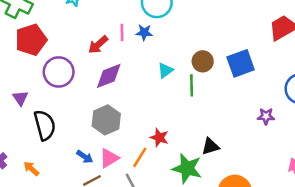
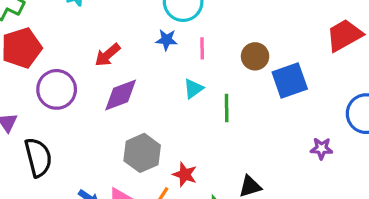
pink line: (122, 32) -> (202, 48), moved
brown circle: (203, 61) -> (255, 56), moved
gray hexagon: (106, 120) -> (142, 153), moved

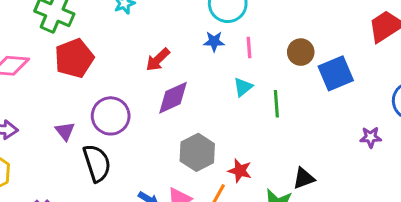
purple circle: (57, 89) -> (111, 116), moved

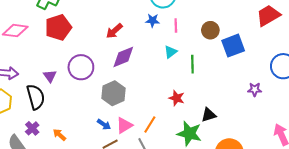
gray hexagon: (197, 152) -> (113, 93), moved
black semicircle: (97, 163) -> (36, 97), moved
red star: (240, 171) -> (177, 98), moved

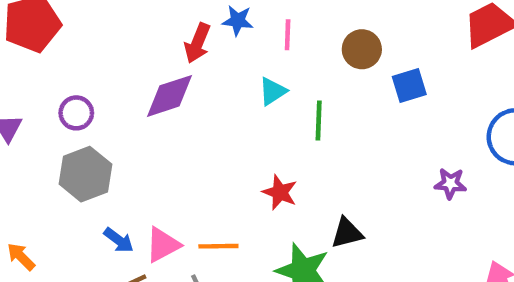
red arrow: (114, 31) -> (197, 43), moved, turned -30
blue square: (233, 46) -> (409, 85), size x0.7
purple circle: (81, 67) -> (76, 113), size x0.6
gray hexagon: (113, 93) -> (85, 174), moved
orange line: (150, 125) -> (218, 246), turned 54

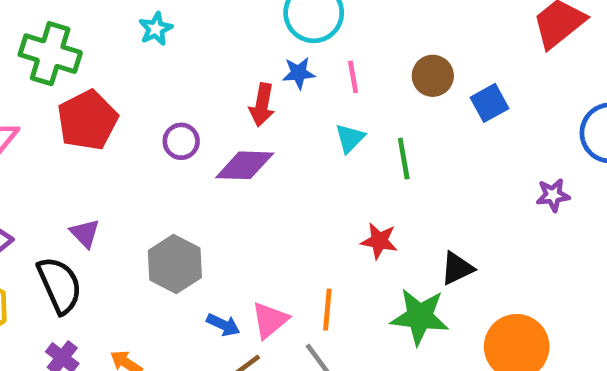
purple diamond: (170, 96) -> (245, 165), turned 32
purple circle: (76, 113) -> (181, 141), moved
orange line: (218, 246) -> (327, 310), turned -72

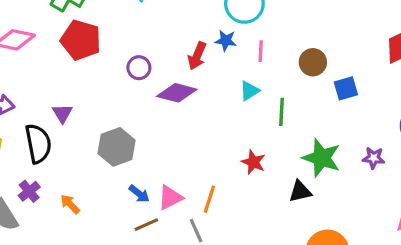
red pentagon: (87, 120) -> (81, 40), turned 30
green star: (420, 317) -> (322, 158), moved

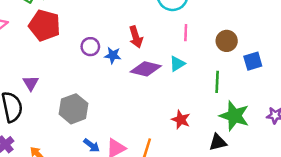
blue star: (226, 41) -> (113, 55), moved
red arrow: (197, 56) -> (136, 37), turned -40
purple diamond: (177, 93) -> (146, 69), moved
green line: (282, 112) -> (217, 82), moved

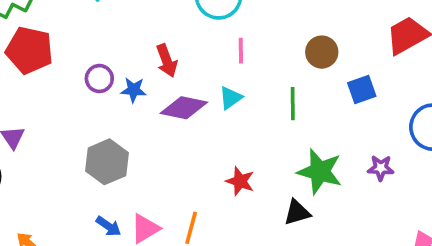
brown circle: (227, 41) -> (322, 52), moved
blue square: (253, 61) -> (362, 90), moved
green line: (217, 82) -> (293, 104), moved
gray hexagon: (73, 109) -> (107, 162), moved

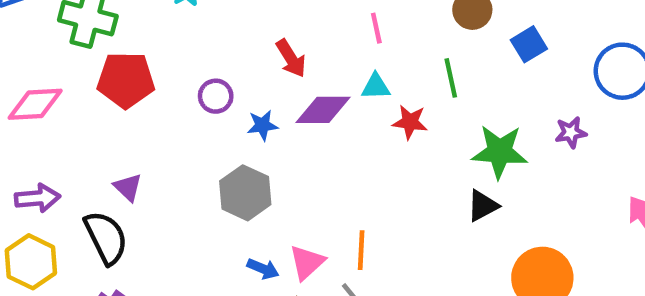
blue star: (134, 90) -> (262, 125), moved
cyan triangle: (231, 98) -> (376, 87), turned 45
red star: (240, 181) -> (410, 122), moved

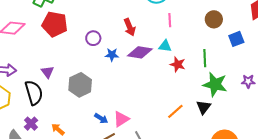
green line: (451, 78) -> (205, 58), moved
gray hexagon: (245, 193) -> (80, 85), moved
black triangle: (483, 206) -> (204, 107), turned -35
orange line: (361, 250) -> (175, 111), moved, turned 36

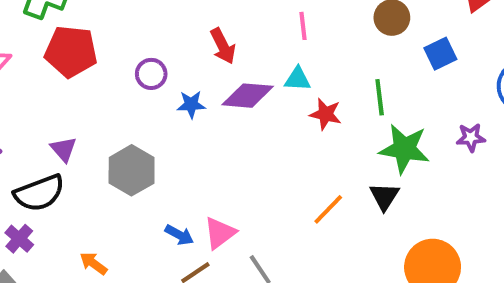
black semicircle: (34, 93) -> (39, 193), turned 90
purple cross: (31, 124) -> (19, 239), moved

